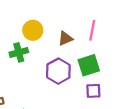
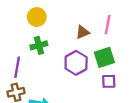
yellow circle: (33, 30) -> (37, 17), moved

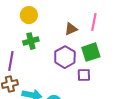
purple square: (109, 81) -> (84, 75), moved

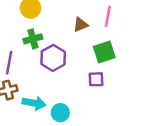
purple hexagon: (65, 57) -> (53, 58), moved

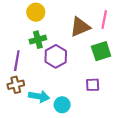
brown triangle: (81, 25) -> (80, 27), size x1.5
purple square: (96, 79) -> (93, 85), moved

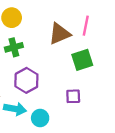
purple hexagon: (56, 56) -> (26, 80), moved

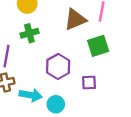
purple hexagon: (26, 80) -> (58, 66), moved

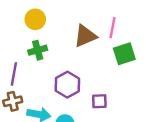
green square: (98, 46) -> (124, 54), moved

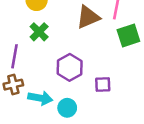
green cross: (38, 50) -> (39, 32), turned -30

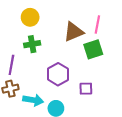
green cross: (39, 32) -> (32, 44), turned 35
green square: (128, 35) -> (93, 49), moved

